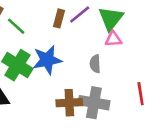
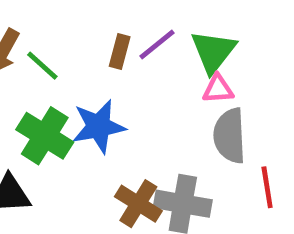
gray semicircle: (95, 64) -> (230, 136), moved, size x1.6
brown cross: (69, 103) -> (138, 204), turned 35

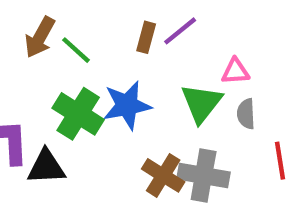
green triangle: (213, 52) -> (201, 103), moved
gray semicircle: (230, 136) -> (246, 114), size x0.6

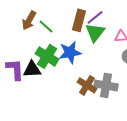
brown rectangle: (146, 37) -> (79, 20), size x1.5
green triangle: (201, 103) -> (95, 32), moved
black triangle: (46, 167) -> (32, 69), moved

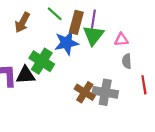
purple line: (95, 17) -> (93, 19), turned -42
green line: (46, 26) -> (55, 14), moved
blue star: (70, 52) -> (66, 43), moved

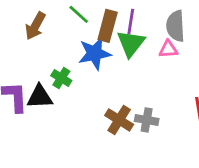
green cross: (42, 61) -> (61, 78), size x0.6
gray semicircle: (127, 61) -> (176, 26), moved, size x1.5
gray cross: (105, 92) -> (147, 120), size x0.7

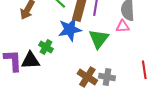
green triangle: (131, 43) -> (99, 39), moved

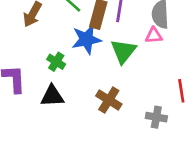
black triangle: (30, 60) -> (52, 96), moved
gray cross: (107, 77) -> (156, 117), moved

